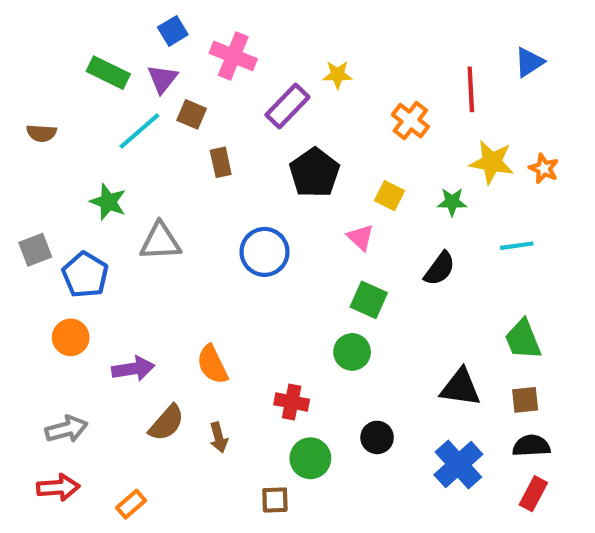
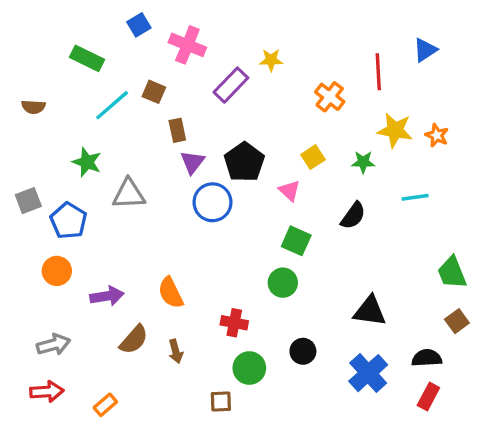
purple triangle: (162, 79) -> (192, 162), moved
black pentagon: (315, 173) -> (244, 162), moved
yellow square: (390, 196) -> (313, 157), turned 30
green trapezoid: (523, 339) -> (452, 273), moved
brown square: (525, 400) -> (457, 321), moved, turned -30

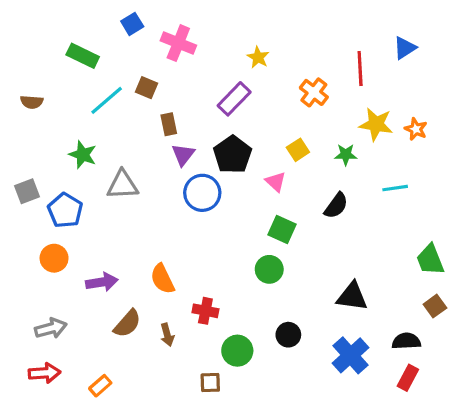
yellow star: (271, 60) -> (258, 57), turned 30
purple rectangle: (231, 85) -> (234, 99), moved
red cross: (234, 323) -> (205, 311), moved

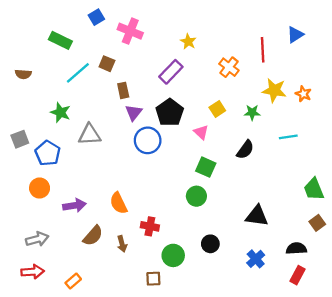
blue cross: (351, 355) -> (256, 259), size x0.7

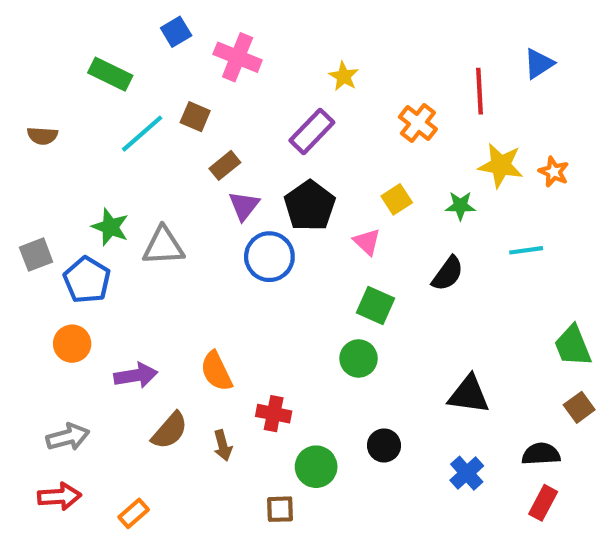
brown rectangle: (123, 90) -> (225, 165), turned 63
green star: (60, 112) -> (110, 227), moved

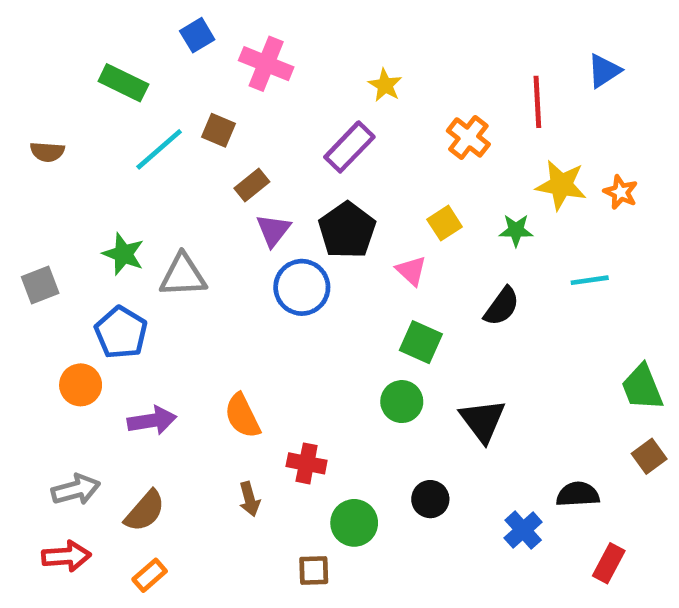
blue pentagon: (87, 280) -> (121, 333), moved
black triangle: (469, 395) -> (483, 421), moved, turned 45
brown semicircle: (170, 431) -> (145, 511), moved
black semicircle: (541, 454) -> (578, 494), moved

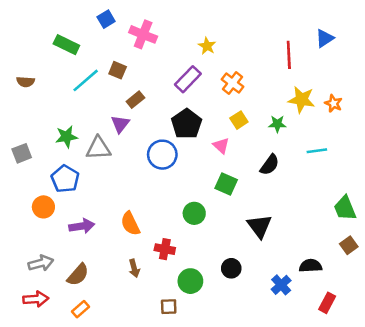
orange cross: (468, 137) -> (233, 83), moved
purple triangle: (273, 230) -> (120, 124), moved
green star: (123, 254) -> (66, 137), turned -30
green circle: (402, 402) -> (194, 213), moved

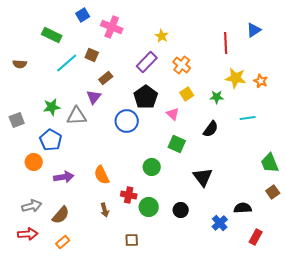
green circle: (190, 281) -> (149, 207), moved

